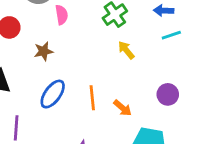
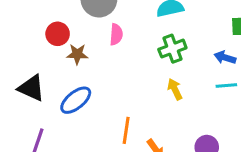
brown star: (44, 51) -> (77, 54), moved
blue ellipse: (53, 94) -> (76, 100), moved

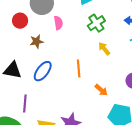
red circle: (58, 34) -> (20, 21), moved
orange line: (126, 130) -> (79, 69), moved

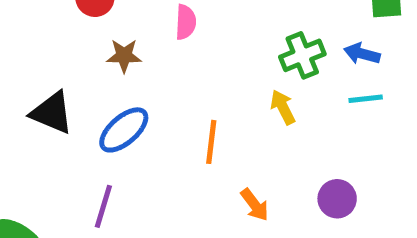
green cross: (96, 23) -> (302, 55), moved
purple line: (25, 103) -> (103, 206), moved

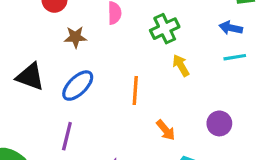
green cross: (302, 55) -> (165, 29), moved

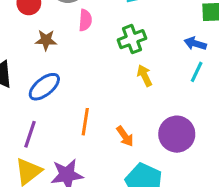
cyan line: (235, 57) -> (197, 72), turned -60
orange line: (135, 90) -> (85, 122), moved
purple circle: (219, 123) -> (177, 134), size x1.5

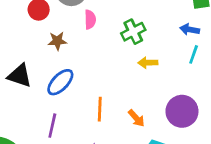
yellow arrow: (145, 76) -> (148, 63), turned -60

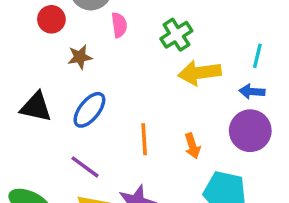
blue arrow: (190, 30) -> (252, 92), moved
yellow arrow: (148, 63) -> (200, 73), size x1.6
orange arrow: (136, 118) -> (192, 146), turned 30
purple line: (52, 126) -> (85, 167), turned -60

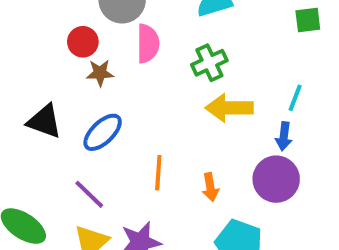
red circle: (51, 19) -> (83, 42), moved
pink semicircle: (119, 25) -> (148, 44), size x1.4
blue arrow: (252, 92) -> (284, 136), turned -95

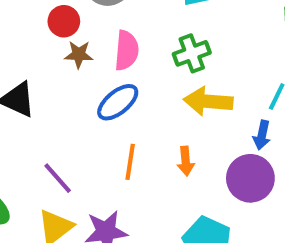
pink semicircle: (148, 44) -> (127, 50), moved
blue ellipse: (103, 132) -> (118, 102), moved
orange arrow: (210, 187) -> (186, 161), moved

